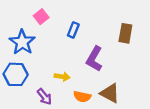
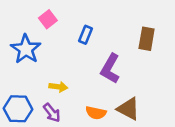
blue hexagon: (16, 74) -> (18, 109), moved
yellow arrow: (62, 77) -> (58, 87), moved

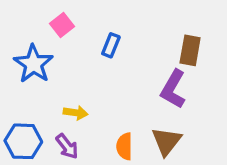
purple L-shape: (110, 69) -> (173, 89), moved
brown triangle: (128, 109) -> (166, 141), turned 40
orange semicircle: (96, 113) -> (124, 146), turned 78

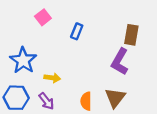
blue star: (33, 64) -> (23, 60), moved

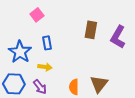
blue rectangle: (77, 31) -> (47, 43), moved, turned -32
brown rectangle: (131, 35) -> (91, 30), moved
purple L-shape: (120, 62) -> (118, 37), moved

